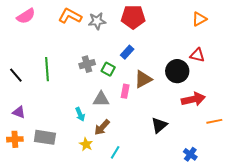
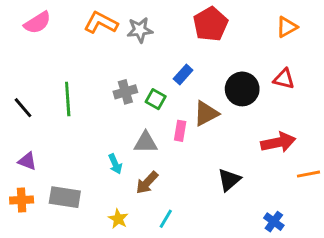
red pentagon: (133, 17) -> (210, 24), moved, turned -30
black circle: (177, 71) -> (242, 89), moved
yellow star: (86, 144) -> (118, 219), moved

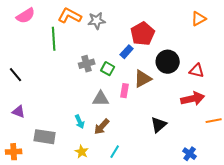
red pentagon: (210, 24) -> (143, 34), moved
red triangle: (284, 79) -> (197, 71), moved
green line: (68, 99) -> (54, 39), moved
cyan arrow: (115, 164) -> (80, 122), moved
orange cross: (22, 200) -> (14, 152), moved

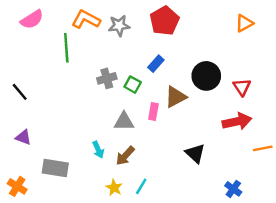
red pentagon: (143, 34) -> (165, 21), moved
red triangle: (197, 71) -> (242, 87), turned 42
black triangle: (159, 125) -> (195, 153), turned -36
orange cross: (14, 152) -> (17, 186), turned 35
yellow star: (82, 152) -> (114, 188), moved

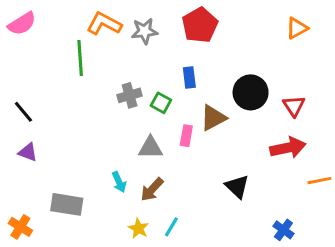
pink semicircle: (32, 19) -> (22, 24), moved
blue rectangle: (156, 64) -> (189, 77), turned -49
purple triangle: (23, 137) -> (28, 152), moved

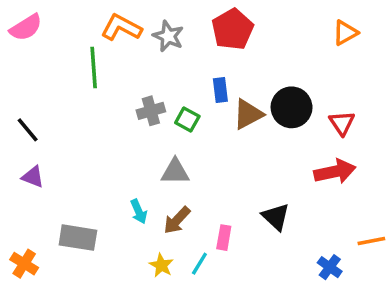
gray star: (144, 31) -> (168, 36), turned 30
brown triangle: (213, 118) -> (248, 114), moved
pink rectangle: (186, 136) -> (224, 238), moved
orange line: (319, 181) -> (371, 241), moved

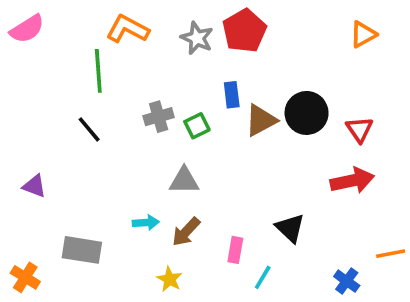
gray star: (168, 36) -> (197, 38), moved
green square: (187, 120) -> (197, 126), turned 35
black line: (28, 130) -> (89, 129), moved
cyan arrow: (139, 212) -> (146, 223), turned -70
cyan line: (199, 264) -> (263, 277), moved

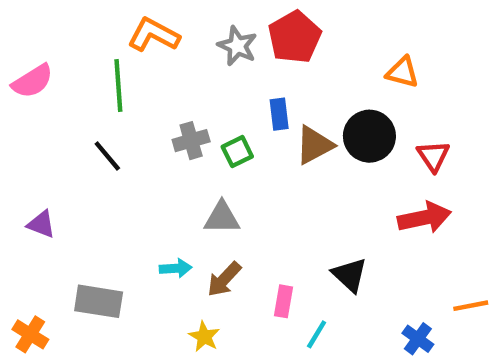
pink semicircle: (27, 29) -> (32, 81), moved
orange triangle: (363, 34) -> (402, 72), moved, turned 44

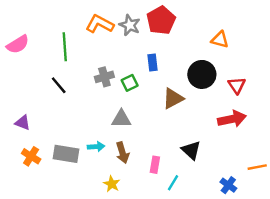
orange L-shape: (154, 35) -> (100, 24), moved
brown triangle: (314, 145) -> (173, 99), moved
brown arrow: (224, 279) -> (122, 153), turned -60
gray rectangle: (99, 301) -> (66, 154), moved
orange cross: (30, 334) -> (31, 156), moved

